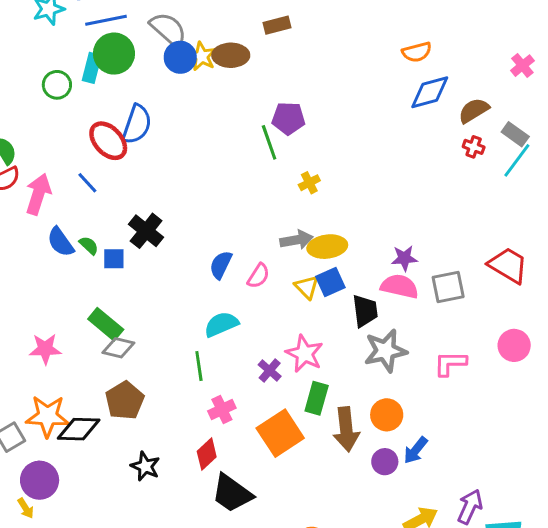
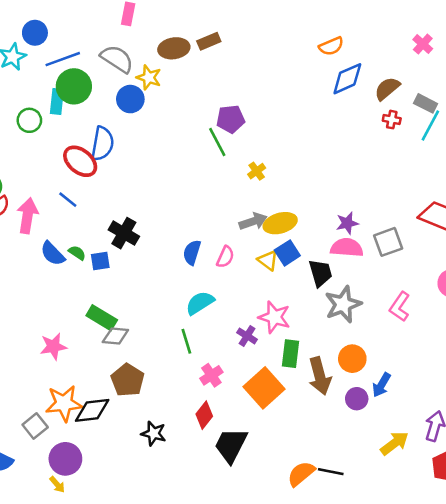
brown ellipse: (231, 55) -> (174, 48), moved
blue circle: (180, 57) -> (130, 99), moved
pink L-shape: (450, 363) -> (400, 307), turned -48
black trapezoid: (232, 493) -> (231, 445), turned 90

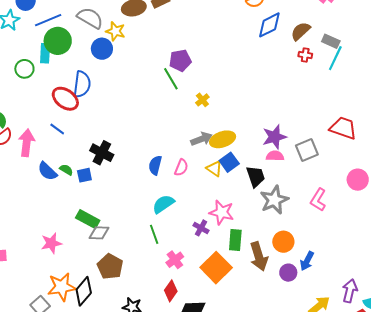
purple star: (347, 223) -> (274, 137), size x1.4
pink semicircle: (347, 248) -> (275, 156), size x0.7
black diamond: (92, 410) -> (84, 291), turned -40

